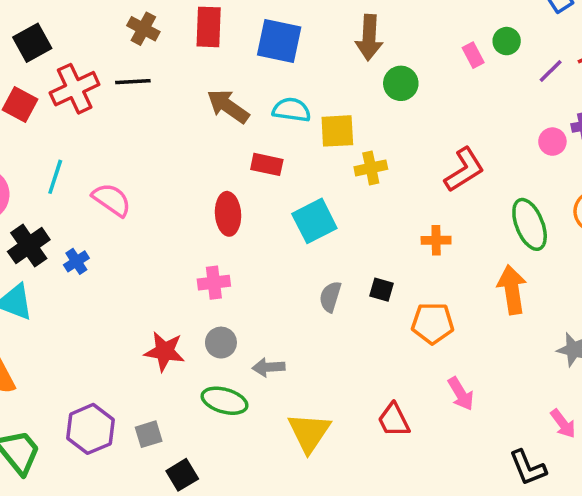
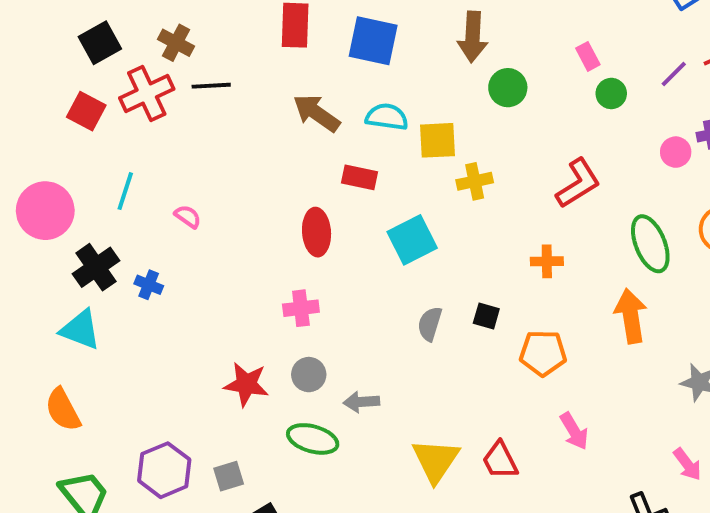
brown cross: (143, 29) -> (176, 43), moved
green circle: (507, 41) -> (611, 93), moved
pink semicircle: (112, 200) -> (188, 216), size x0.6
blue cross: (76, 261) -> (149, 285), turned -35
yellow triangle: (309, 432) -> (436, 460), moved

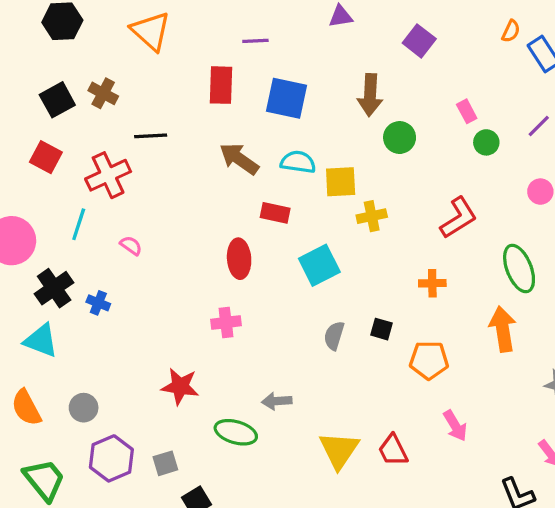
brown cross: (176, 43) -> (103, 93), moved
red cross: (147, 93) -> (108, 175), moved
gray circle: (309, 375) -> (84, 408), moved

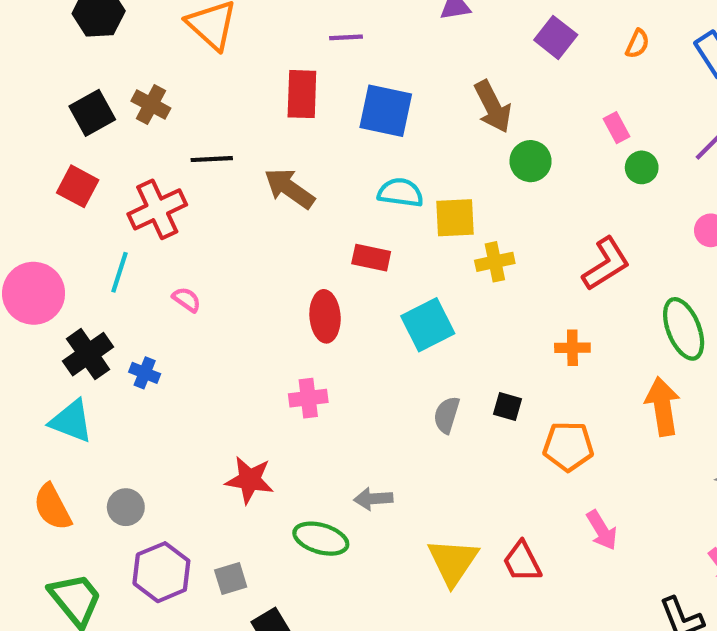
orange semicircle: (511, 31) -> (637, 44), moved
brown arrow: (370, 95) -> (493, 107), turned -30
brown arrow: (239, 159) -> (289, 188), moved

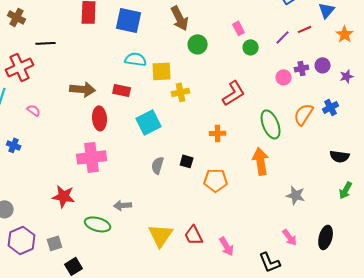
brown arrow: (289, 188) -> (83, 89), moved, turned 150
pink cross: (308, 398) -> (92, 157), size x1.6
pink arrow: (602, 530) -> (227, 246), moved

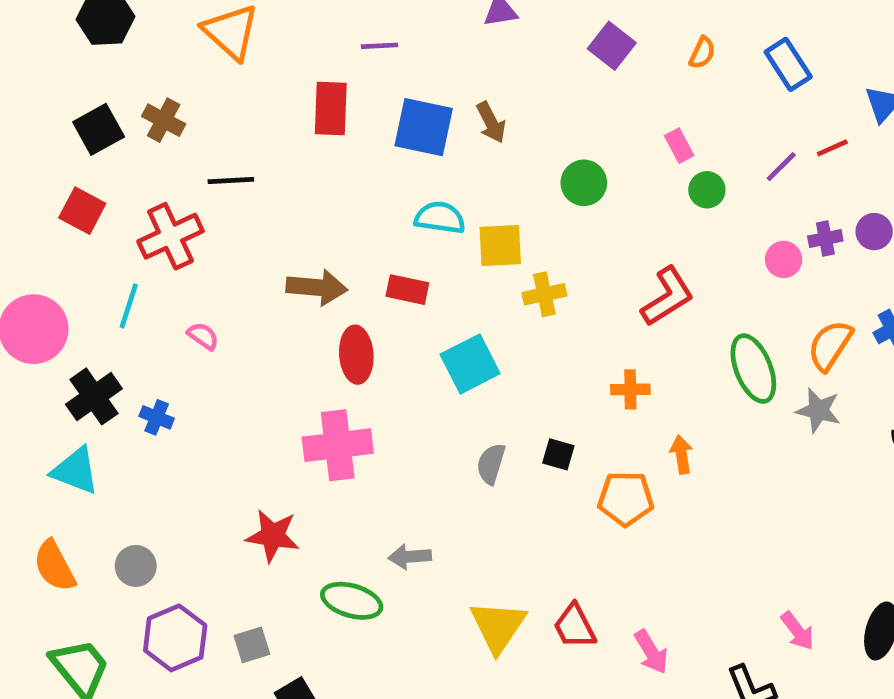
brown arrow: (180, 18) -> (491, 122), moved, size x0.7
orange arrow: (261, 161) -> (681, 454), moved, size x0.6
gray star: (296, 195) -> (818, 410), moved

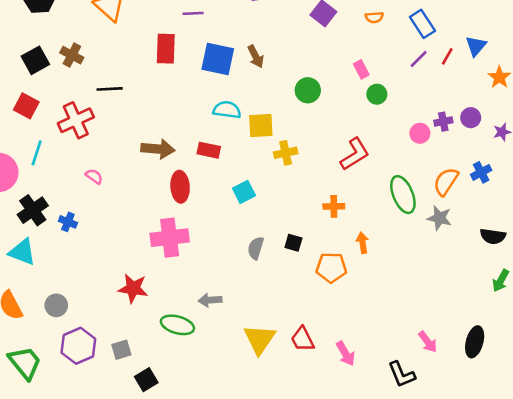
orange semicircle: (702, 53) -> (374, 17), turned 60
red line: (832, 148) -> (447, 56), moved, turned -36
purple line: (781, 167) -> (419, 59), moved
cyan line: (129, 306) -> (37, 153), moved
cyan square: (470, 364) -> (244, 192), size x0.7

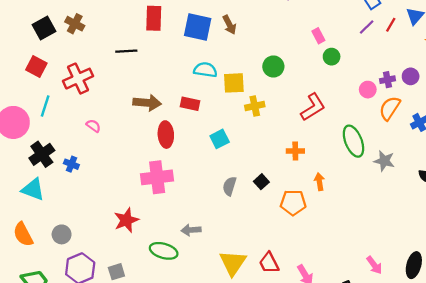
black line: (110, 89) -> (126, 51), moved
green circle: (308, 90) -> (273, 66), moved
orange semicircle: (446, 182) -> (390, 108), moved
black square: (293, 243) -> (261, 182), turned 32
red star: (133, 288) -> (126, 220), turned -30

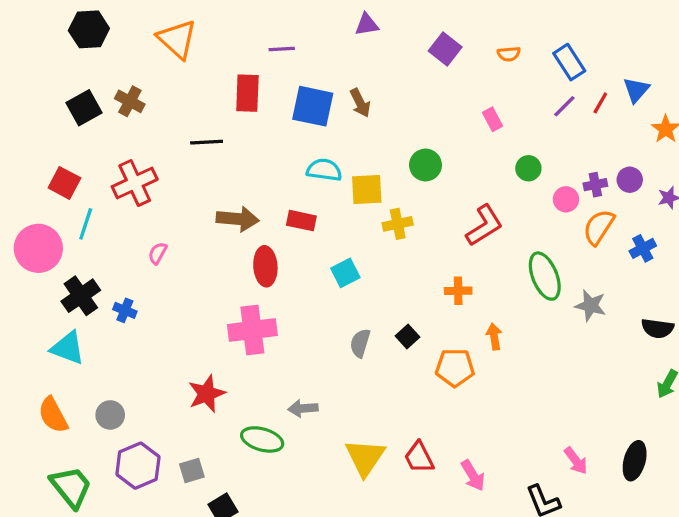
green circle: (332, 57) -> (528, 168), moved
red square: (36, 66) -> (64, 183), moved
pink semicircle: (93, 126) -> (158, 253), turned -96

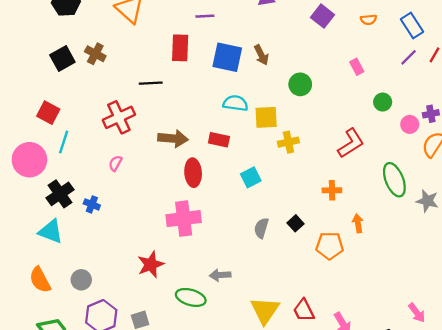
green circle: (425, 165) -> (300, 84), moved
red cross: (135, 183) -> (119, 117), moved

